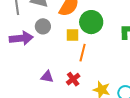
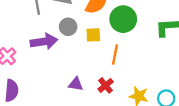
yellow square: (72, 35) -> (93, 35), moved

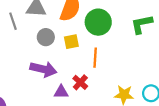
purple arrow: (44, 41) -> (43, 69), moved, turned 30
red cross: (106, 85) -> (80, 82), moved

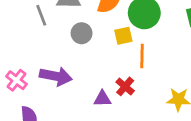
yellow square: (71, 42) -> (123, 36), moved
purple arrow: (43, 69) -> (56, 76), moved

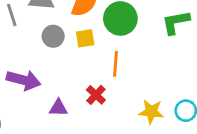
yellow square: (123, 36) -> (85, 38), moved
purple triangle: (102, 99) -> (58, 108), moved

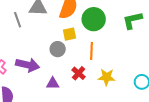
gray circle: (53, 36) -> (58, 49), moved
yellow star: (151, 112) -> (107, 77), moved

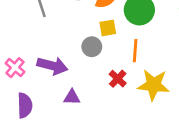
yellow star: (107, 77) -> (153, 85), size x1.4
purple triangle: (53, 83) -> (72, 97), moved

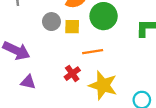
gray circle: (92, 47) -> (51, 22), moved
orange line: (135, 51) -> (93, 52), turned 66

